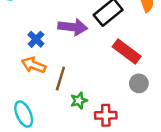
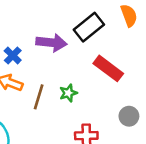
gray circle: (139, 83) -> (129, 116), moved
green star: (79, 101) -> (68, 93), moved

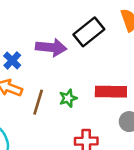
red rectangle: (108, 68) -> (111, 92), moved, turned -36

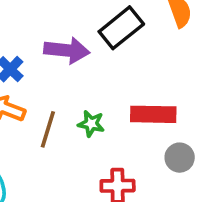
green star: (68, 98) -> (91, 124), turned 30

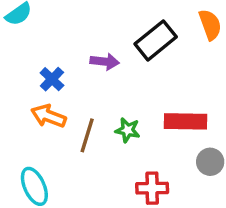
purple arrow: (67, 50) -> (105, 62), size x0.7

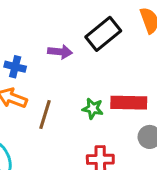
blue cross: (52, 79) -> (15, 67), turned -30
green star: (128, 130) -> (93, 109), moved

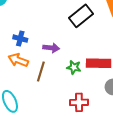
purple arrow: (60, 52) -> (51, 48), moved

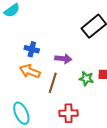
red cross: (79, 102) -> (69, 113), moved

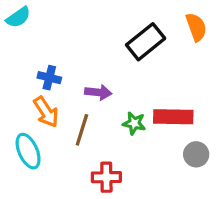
orange arrow: (30, 71) -> (46, 112), turned -144
cyan ellipse: (21, 113) -> (28, 151), moved

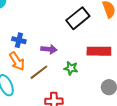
red rectangle: (173, 117) -> (99, 51), moved
brown line: (82, 130) -> (39, 72), turned 36

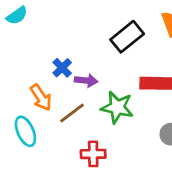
blue cross: (19, 40) -> (62, 68), moved, turned 32
green star: (71, 68) -> (117, 107), size x1.6

